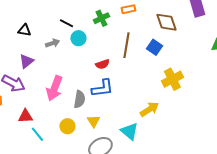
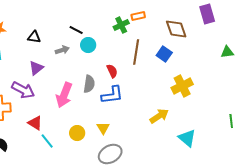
green cross: (101, 18) -> (121, 25), moved
red semicircle: (102, 64) -> (112, 71), turned -96
gray semicircle: (79, 99) -> (89, 84), moved
red triangle: (25, 116) -> (35, 123), turned 35
cyan triangle: (129, 131) -> (187, 138), moved

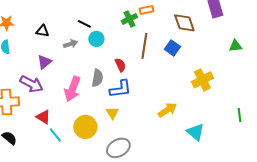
yellow cross: (182, 86) -> (202, 80), moved
yellow triangle: (103, 128) -> (112, 113), moved
yellow circle: (77, 133) -> (85, 127), size x1.5

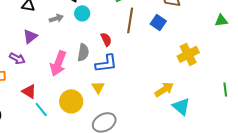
purple arrow: (31, 84) -> (17, 58), size x0.7
yellow arrow: (167, 110) -> (164, 89), moved

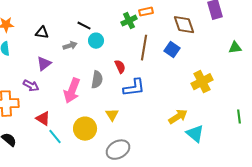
blue L-shape: (106, 63) -> (134, 88), moved

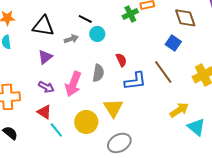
black triangle: (42, 33) -> (43, 26), size x1.6
brown line: (144, 48) -> (163, 72), moved, turned -45
purple arrow: (31, 86) -> (46, 87), moved
yellow triangle: (112, 115) -> (113, 108), size x1.5

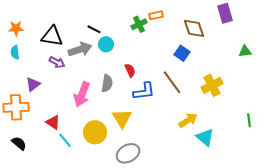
gray arrow: (71, 39) -> (80, 49), size x1.6
purple triangle: (45, 57) -> (33, 84), moved
purple arrow: (46, 87) -> (57, 62), moved

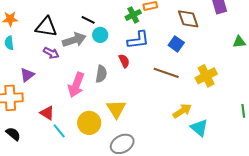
brown line: (172, 82) -> (166, 73), turned -35
blue L-shape: (144, 91) -> (138, 40), moved

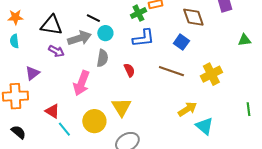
red semicircle: (124, 61) -> (129, 70), moved
gray semicircle: (101, 74) -> (102, 58), moved

